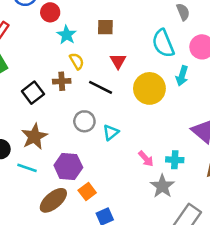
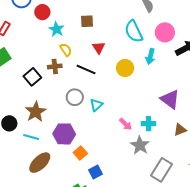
yellow circle: (149, 88) -> (125, 68), size x0.7
brown ellipse: (53, 200) -> (40, 163), moved

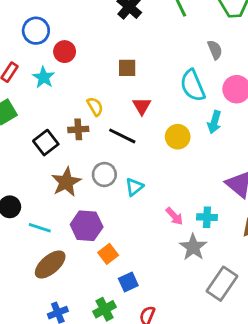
cyan star: (56, 29) -> (44, 77), moved
brown star: (36, 112) -> (66, 182), moved

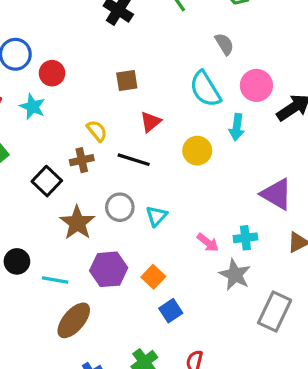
red triangle: (142, 106) -> (151, 122), turned 30
orange square: (108, 254) -> (153, 277), moved
blue square: (128, 282) -> (171, 311), moved

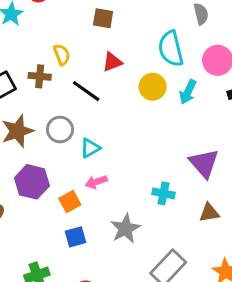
yellow circle: (197, 151) -> (153, 87), moved
pink arrow: (208, 243) -> (96, 182), moved, turned 105
gray star: (235, 275) -> (125, 229), moved

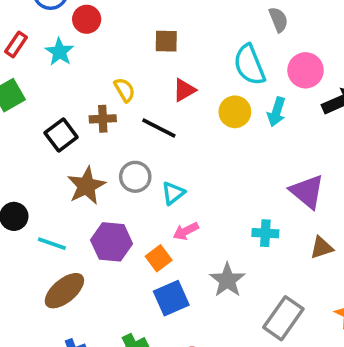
blue square: (76, 237) -> (171, 298), size x1.4

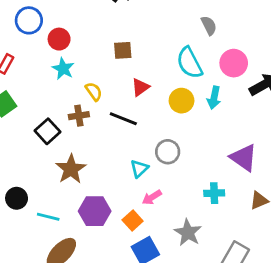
cyan star: (59, 52) -> (63, 69), moved
gray circle: (135, 177) -> (168, 152), moved

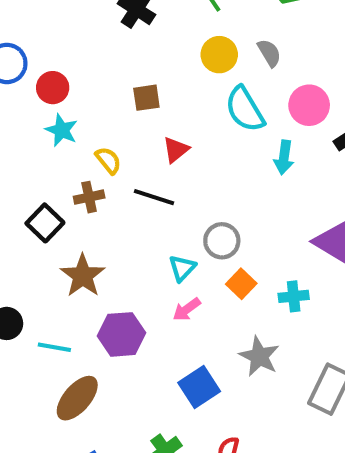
yellow circle: (182, 101) -> (219, 55), moved
pink arrow: (152, 197) -> (187, 309), moved
orange square: (133, 220) -> (241, 284), moved

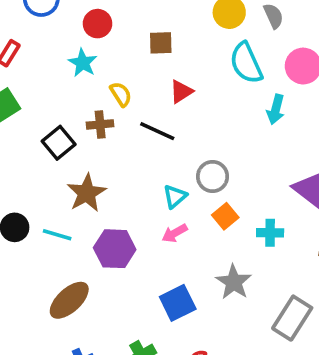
red circle: (53, 88) -> (98, 24), moved
cyan line: (54, 347) -> (57, 235), moved

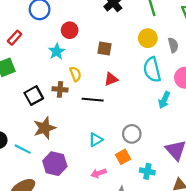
black line: (157, 131) -> (93, 100), turned -30
gray circle: (213, 176) -> (132, 134), moved
pink arrow: (175, 233) -> (99, 173), moved

